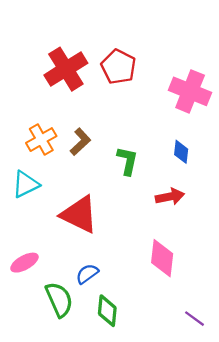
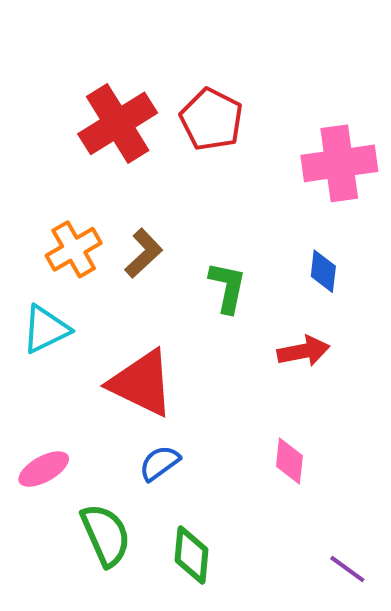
pink cross: (190, 91) -> (339, 163), turned -30
pink diamond: (162, 258) -> (289, 461), size x0.7
blue semicircle: (87, 274) -> (160, 463), moved

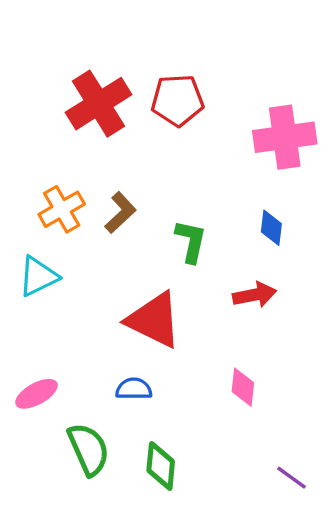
red pentagon: (211, 119) -> (177, 100), turned -30
red triangle: (142, 383) -> (154, 320), moved
blue semicircle: (160, 463) -> (134, 389), turned 36

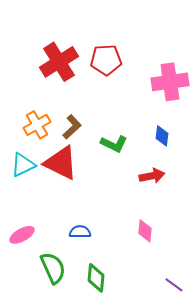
green L-shape: (191, 241) -> (114, 144), turned 104
red triangle: (154, 320) -> (61, 163), moved

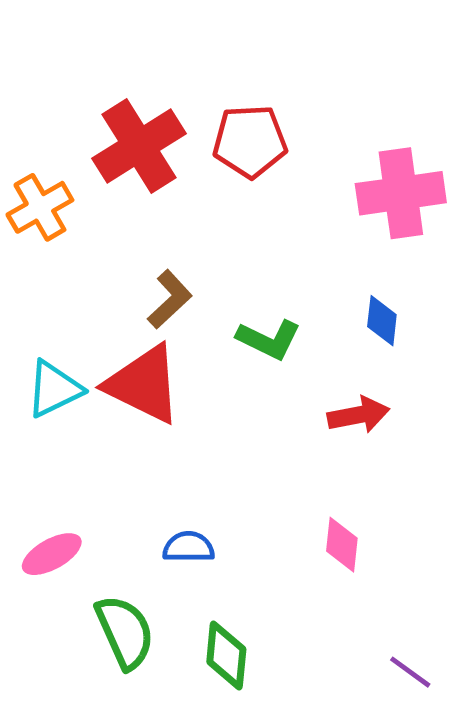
orange cross: (37, 125) -> (40, 207), moved

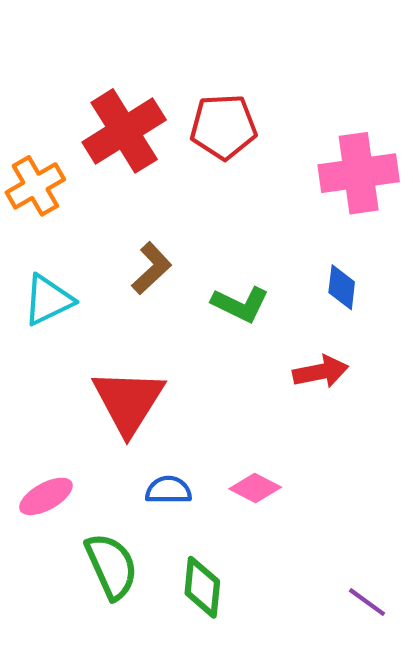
red triangle: (144, 384) -> (128, 401), moved, turned 36
cyan triangle: (54, 389) -> (48, 300), moved
pink diamond: (342, 545) -> (255, 488), moved, turned -69

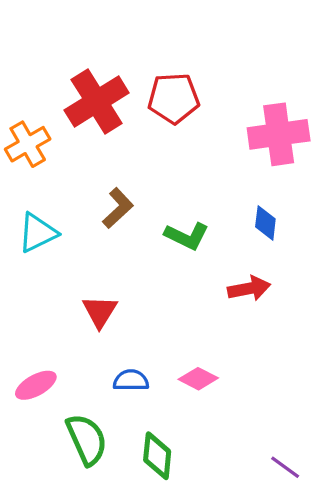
red triangle: (128, 401) -> (100, 311), size x0.6

